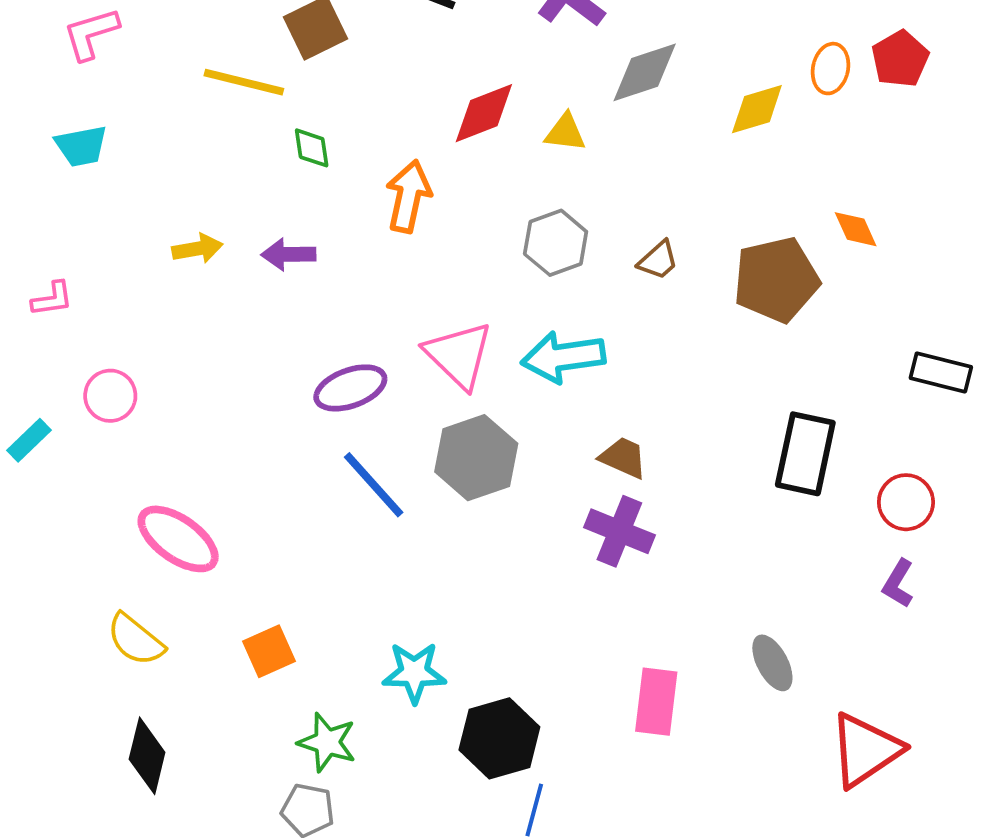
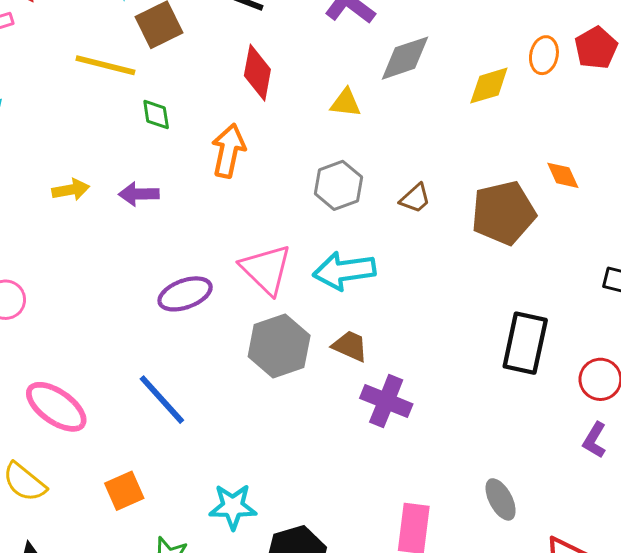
red diamond: (484, 113) -> (257, 73), moved, turned -58
brown trapezoid: (623, 458) -> (350, 346), moved
blue line: (374, 485) -> (162, 400), moved

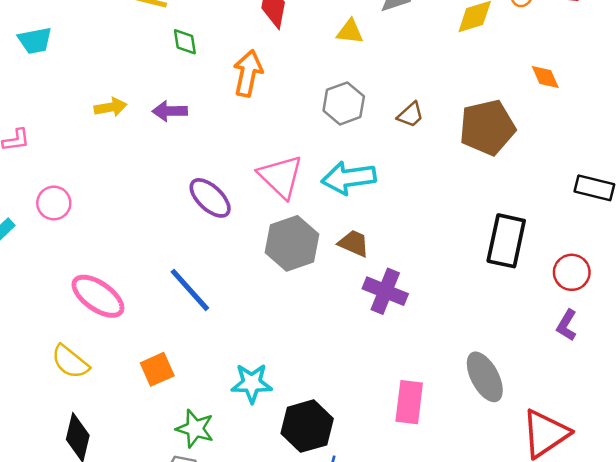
orange diamond: (563, 175) -> (545, 77), moved
purple ellipse: (185, 294) -> (210, 198), turned 63
gray ellipse: (501, 499) -> (485, 377), size x1.4

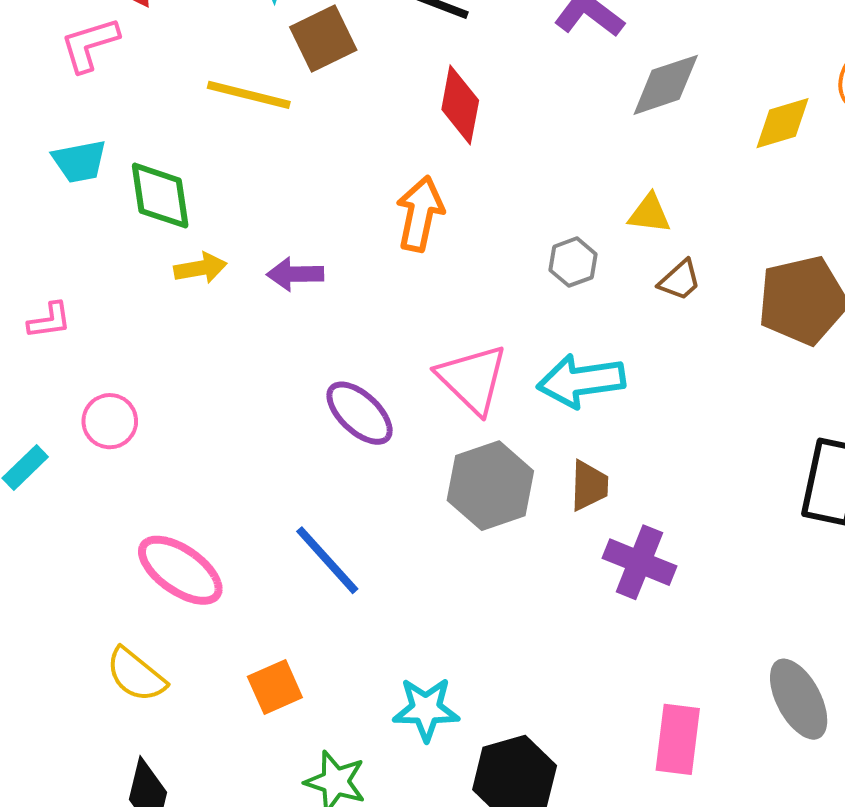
yellow triangle: (350, 32) -> (650, 214), moved
green diamond: (185, 42) -> (160, 196), moved, size x1.6
gray hexagon: (344, 103) -> (573, 262), size x0.7
brown trapezoid: (354, 243) -> (589, 486), turned 68

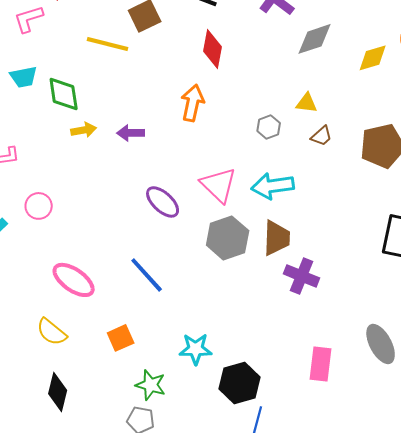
brown trapezoid: (589, 486) -> (277, 238), size x1.4

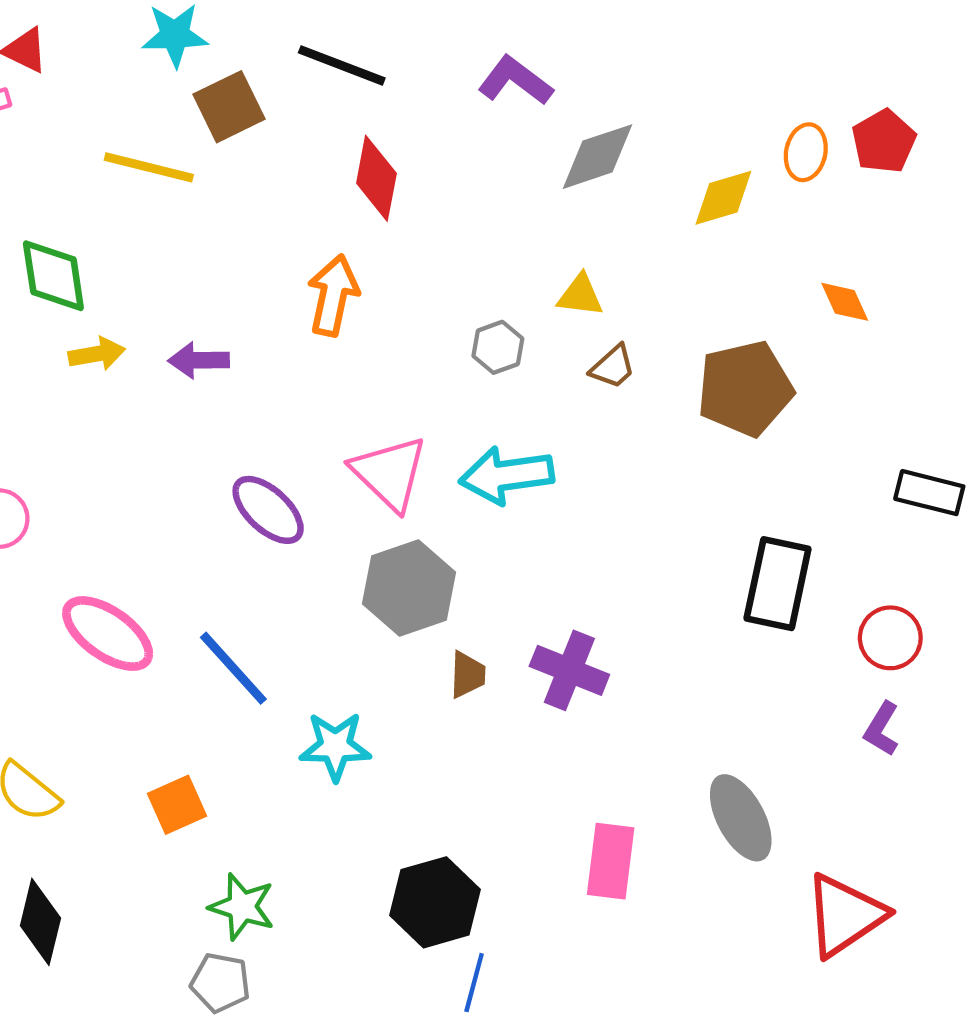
brown trapezoid: (277, 238) -> (468, 675), moved, size x0.6
pink ellipse: (74, 280) -> (108, 634), moved
cyan star: (196, 349) -> (335, 746), moved

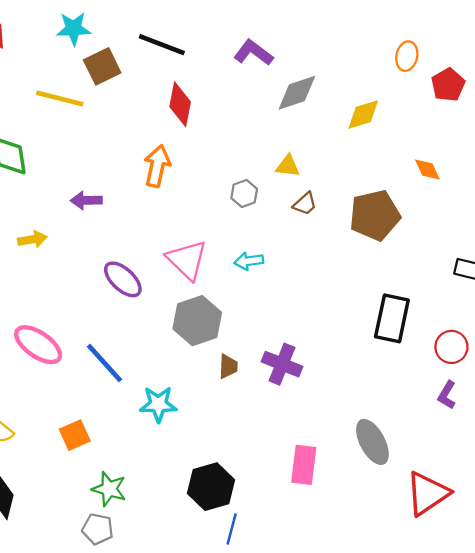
orange ellipse: (806, 152) -> (407, 56), moved
yellow arrow: (97, 354) -> (32, 239), moved
cyan arrow: (507, 475) -> (249, 261), size x0.6

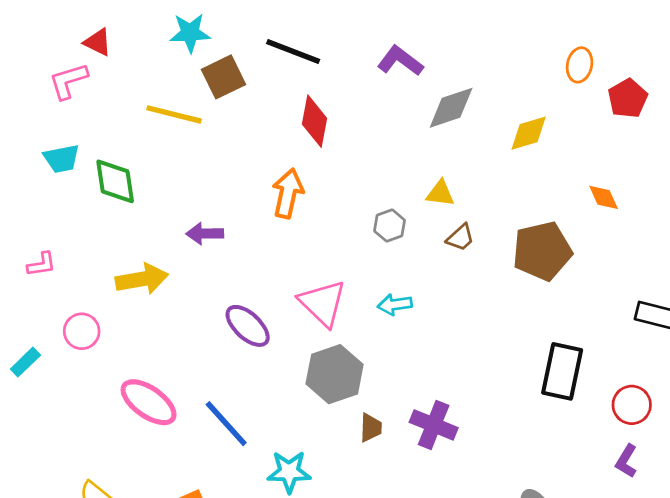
yellow arrow: (32, 239) -> (142, 279), size x1.5

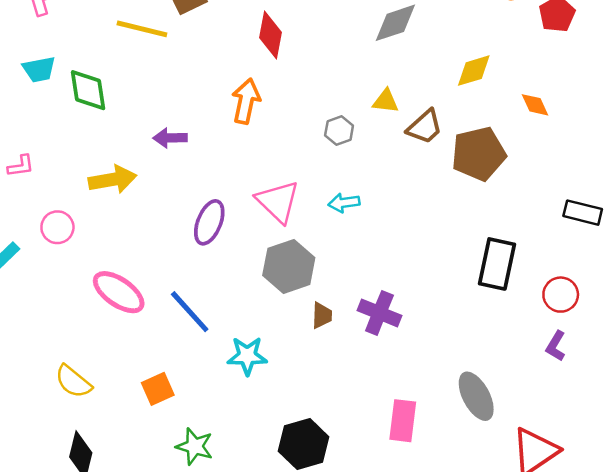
yellow diamond: (529, 133) -> (474, 71), moved
brown trapezoid: (460, 238) -> (425, 127), moved, size x1.4
purple ellipse: (248, 326) -> (209, 222), turned 69

